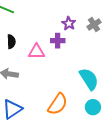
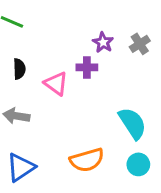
pink triangle: (36, 52) -> (56, 84), turned 36
orange semicircle: (58, 104) -> (87, 160), turned 40

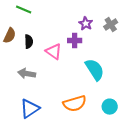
cyan semicircle: (132, 123) -> (95, 70), moved

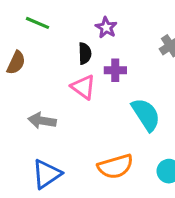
purple star: (86, 24) -> (106, 27), moved
black semicircle: (29, 42) -> (85, 53), moved

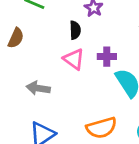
purple cross: (115, 70) -> (107, 57), moved

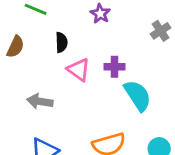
black semicircle: (75, 30) -> (61, 42), moved

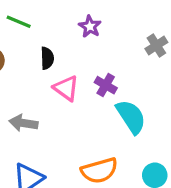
purple cross: (115, 67) -> (106, 85), turned 30

